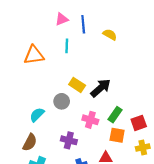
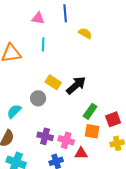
pink triangle: (62, 19) -> (38, 18), turned 32
blue line: (83, 24) -> (65, 13), moved
pink cross: (90, 120) -> (66, 140), moved

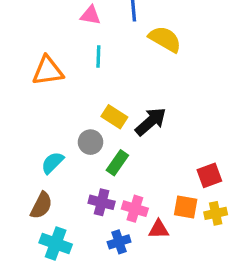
yellow semicircle: (85, 33) -> (165, 39), size x1.5
green rectangle: (90, 111) -> (117, 163), moved
orange square: (92, 131) -> (186, 207), moved

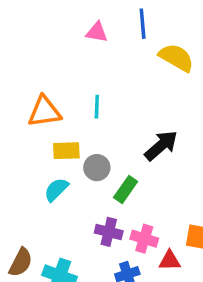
cyan line: (98, 57) -> (97, 107), moved
orange triangle: (48, 71) -> (44, 112), moved
yellow rectangle: (114, 117) -> (66, 151), moved, turned -35
brown semicircle: (41, 205) -> (21, 262), moved

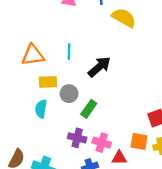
black arrow: (161, 146) -> (99, 67), moved
cyan semicircle: (56, 190) -> (41, 109), turned -36

